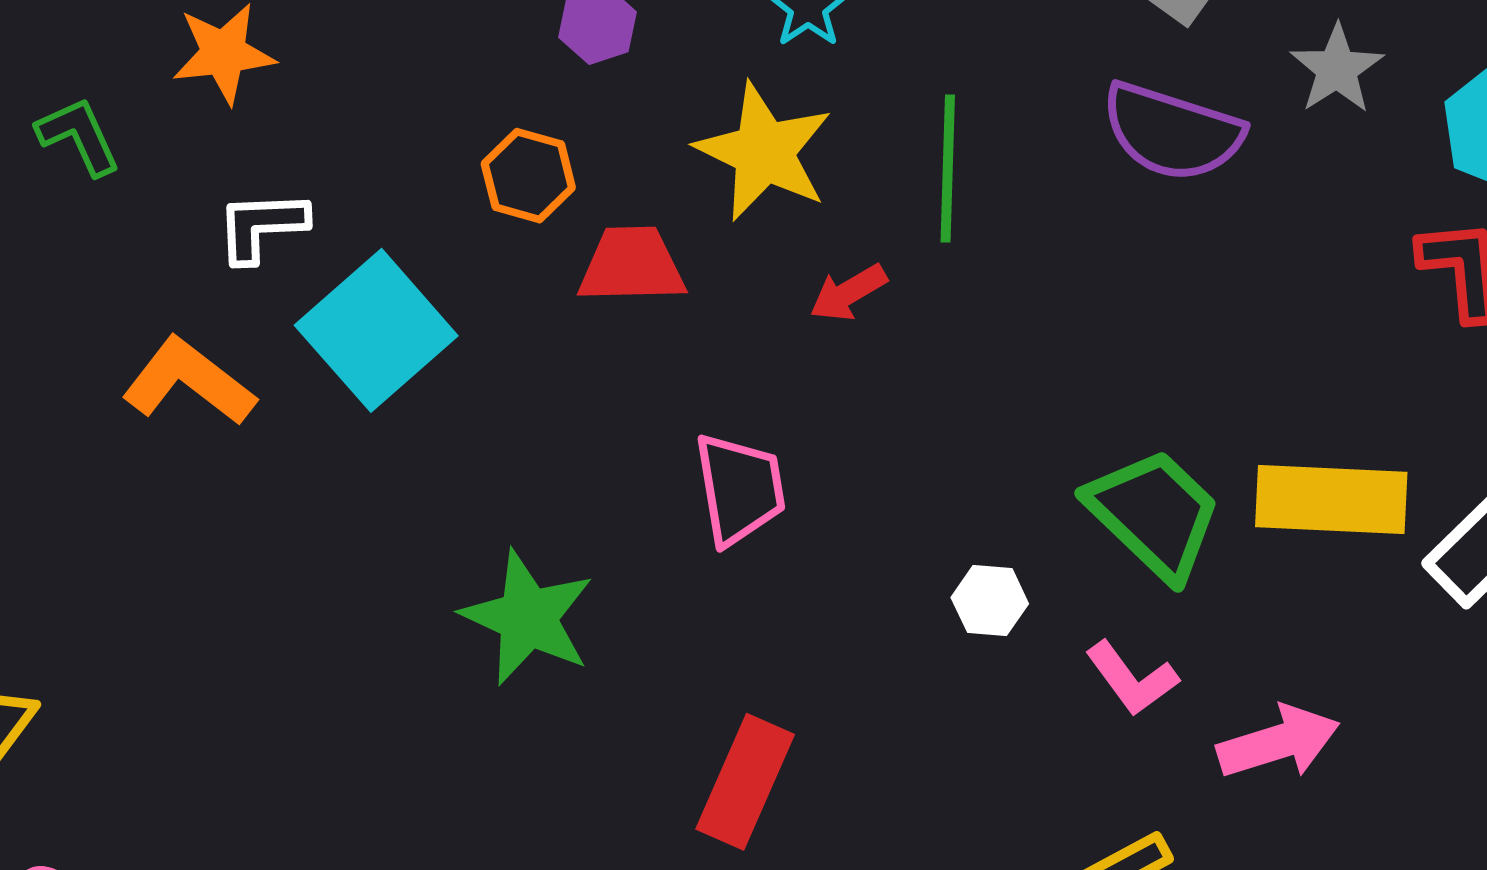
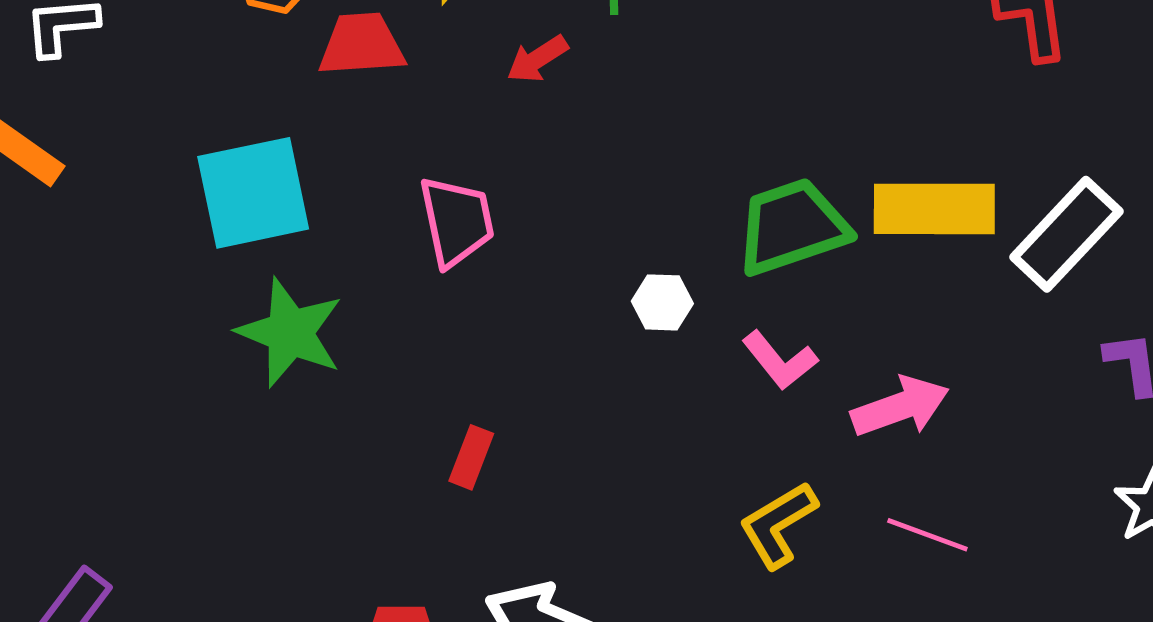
cyan square: (376, 330) -> (253, 193), moved, turned 32
green trapezoid: (1154, 514) -> (792, 227), turned -60
red rectangle: (745, 782) -> (471, 457), size x0.6

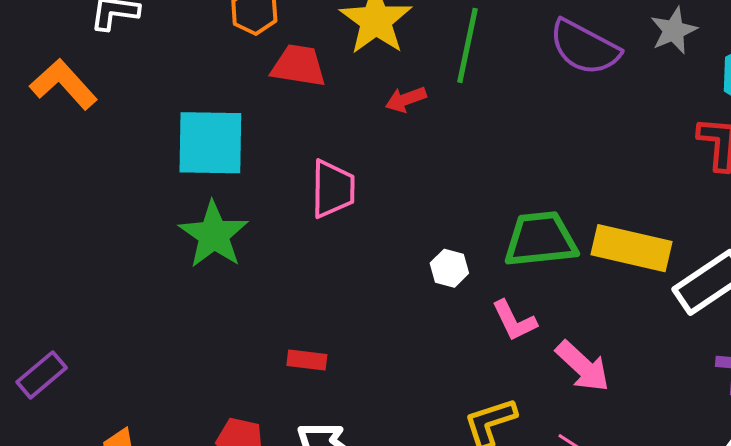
pink arrow: (900, 407) -> (583, 366), turned 50
red rectangle: (471, 457) -> (307, 360), moved, turned 63

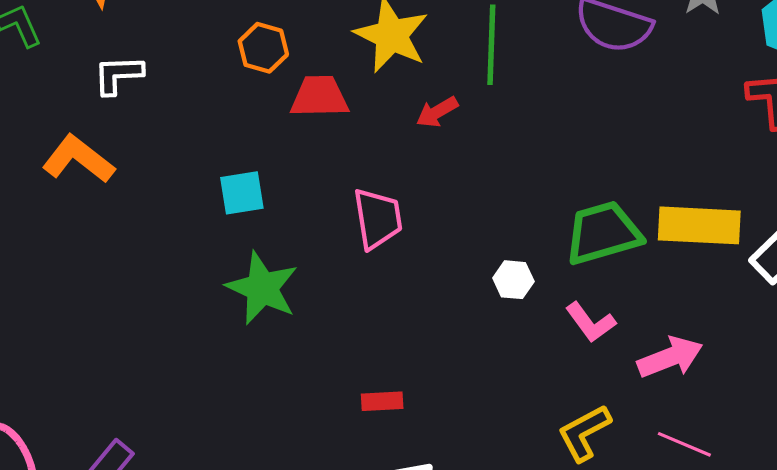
cyan square: (210, 143) -> (242, 193), size x0.6
pink arrow: (583, 366) -> (670, 357), turned -54

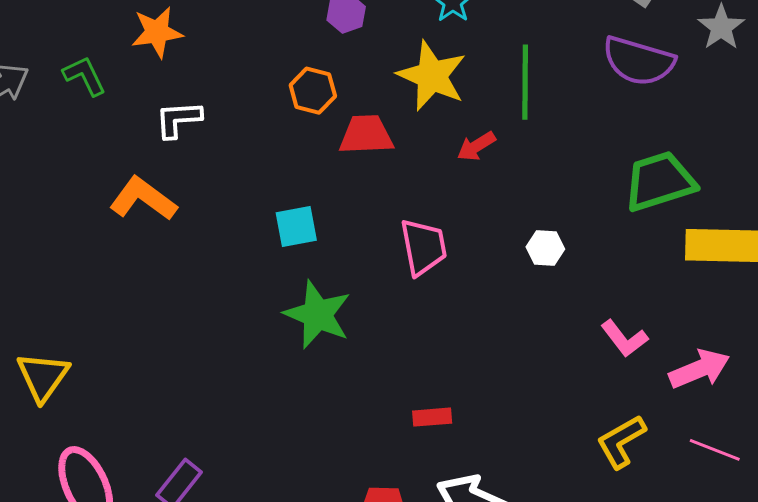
green trapezoid: (603, 233) -> (660, 181), moved
white hexagon: (513, 280) -> (545, 248), moved

